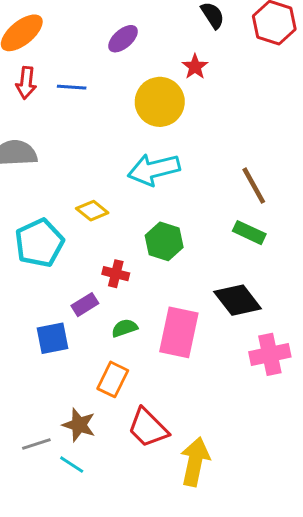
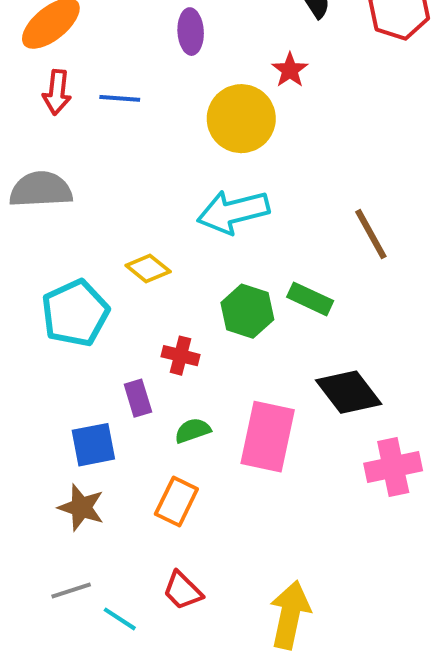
purple ellipse: (123, 39) -> (191, 32), turned -52
green rectangle: (249, 233) -> (310, 299), moved
purple rectangle: (85, 305) -> (138, 398), turned -75
brown star: (79, 425) -> (81, 508), moved
red trapezoid: (148, 428) -> (183, 591), moved, size x0.7

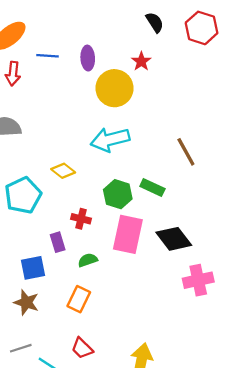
purple ellipse: (191, 32) -> (88, 58), moved
blue line: (120, 98) -> (48, 56), moved
pink rectangle: (268, 437) -> (128, 234), moved

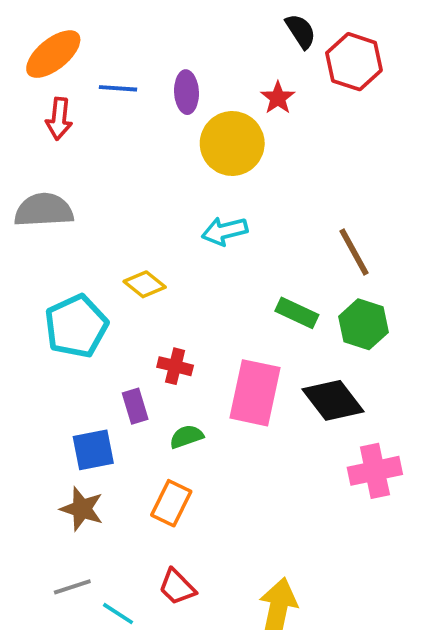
red hexagon: (202, 28) -> (354, 62), moved
cyan arrow: (110, 140) -> (225, 231), size x0.7
green hexagon: (118, 194) -> (363, 324), moved

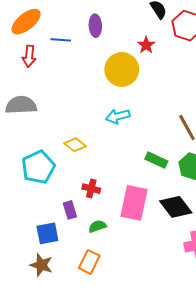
purple ellipse: (186, 92) -> (95, 26), moved

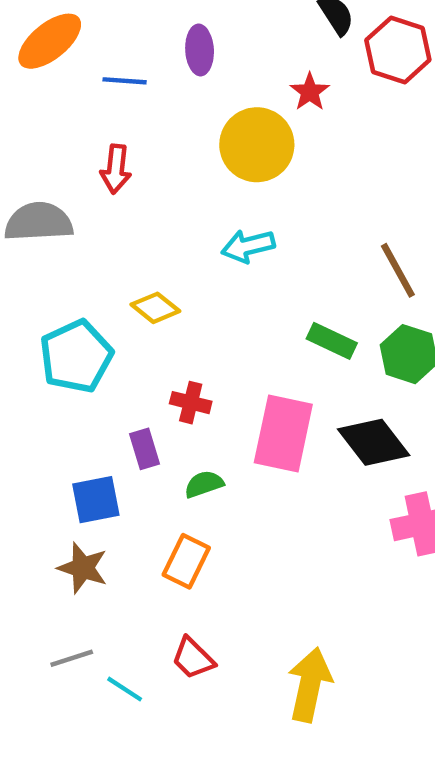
red arrow: (29, 56) -> (116, 169), moved

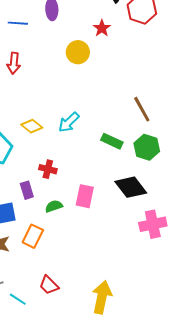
yellow circle: (257, 145) -> (78, 52), size x0.7
cyan arrow: (248, 246) -> (69, 122), moved, turned -30
pink rectangle: (283, 433) -> (85, 196), moved, size x0.7
orange rectangle: (186, 561) -> (33, 236), moved

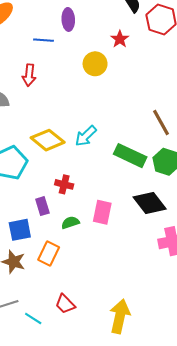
blue line: (18, 23) -> (44, 40), moved
yellow diamond: (32, 126) -> (48, 140), size x1.5
green rectangle: (112, 141) -> (130, 156), size x1.4

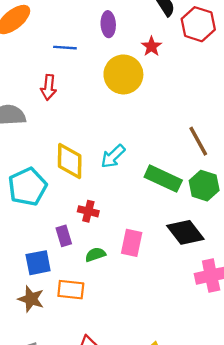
purple ellipse: (68, 19) -> (108, 24), moved
yellow circle: (95, 64) -> (123, 74), size x1.4
yellow diamond: (48, 140) -> (70, 161), turned 52
orange rectangle: (49, 253) -> (71, 290), turned 70

